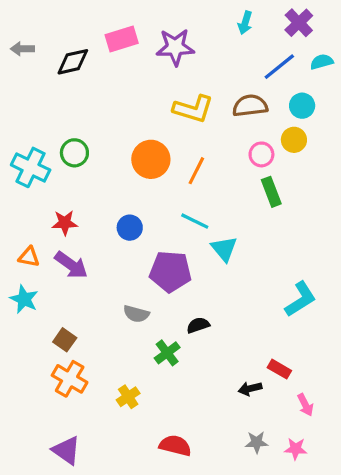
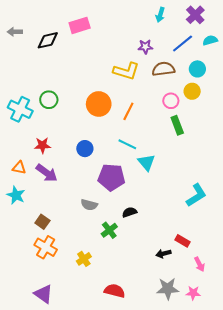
purple star: (175, 47) -> (145, 47), moved, size x0.6
gray star: (257, 442) -> (168, 289), size x1.5

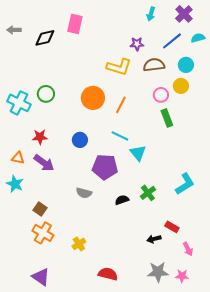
pink rectangle: (80, 25) -> (75, 24), turned -60
green cross: (109, 230) -> (148, 193), moved

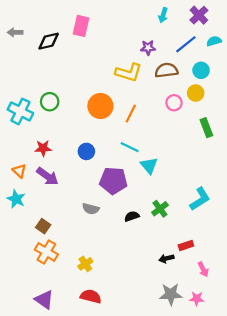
green rectangle: (167, 118) -> (206, 128), moved
orange triangle: (18, 158) -> (19, 171), turned 32
red rectangle: (172, 227) -> (186, 246), turned -48
red semicircle: (108, 274) -> (91, 296), moved

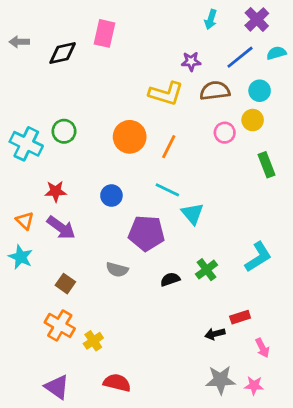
brown square: (43, 226) -> (65, 284), moved
yellow cross: (85, 264) -> (93, 341), moved

